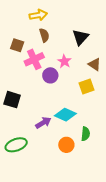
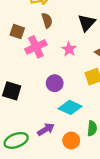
purple circle: (50, 75) -> (55, 83), moved
purple arrow: (43, 123) -> (46, 129), moved

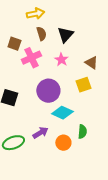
black triangle: (87, 23) -> (65, 35), moved
purple circle: (55, 83) -> (48, 91), size x1.5

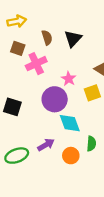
yellow arrow: (35, 14) -> (17, 21), moved
pink star: (61, 60) -> (69, 79), moved
cyan diamond: (62, 113) -> (70, 123), turned 45

